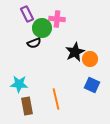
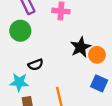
green circle: (42, 28) -> (20, 31), moved
black semicircle: (34, 43) -> (36, 65), moved

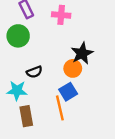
orange circle: (97, 55) -> (73, 68), moved
blue square: (99, 83) -> (68, 92), moved, turned 35

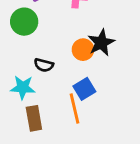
orange circle: (73, 68) -> (83, 50), moved
black semicircle: (34, 72) -> (44, 65), turned 35

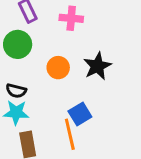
orange circle: (83, 50) -> (58, 68), moved
black semicircle: (44, 65) -> (16, 91), moved

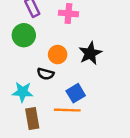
black semicircle: (16, 91) -> (46, 74), moved
orange line: (70, 134) -> (67, 110), turned -75

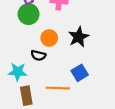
green circle: (24, 35) -> (29, 14), moved
blue square: (76, 93) -> (80, 73), moved

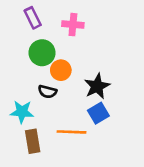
green circle: (29, 14) -> (42, 53), moved
black star: (79, 37) -> (97, 86), moved

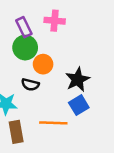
purple rectangle: (33, 18) -> (24, 27), moved

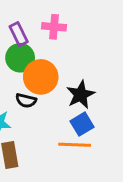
orange circle: (43, 64) -> (41, 77), size x1.5
orange line: (53, 123) -> (75, 145), moved

